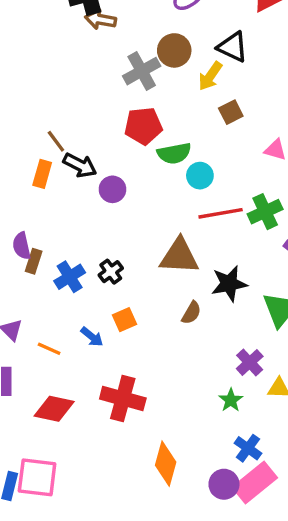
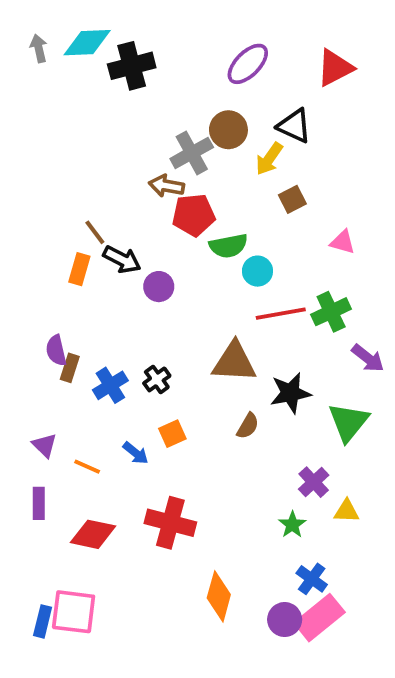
brown arrow: (100, 20) -> (167, 186), moved

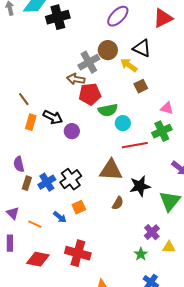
yellow arrow: (269, 159) -> (129, 65), turned 90
brown line: (95, 232) -> (24, 99), moved
green cross: (331, 312) -> (162, 131), moved
brown rectangle: (70, 368) -> (27, 183), moved
black cross: (157, 379) -> (71, 179), size x1.5

